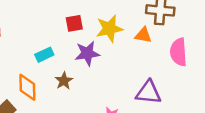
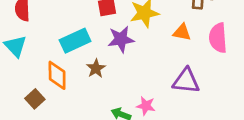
orange triangle: (143, 35) -> (182, 32), moved
cyan rectangle: (44, 55) -> (75, 41), size x1.5

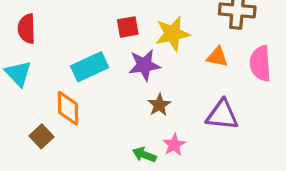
brown star: (96, 68) -> (159, 105), moved
pink star: (146, 106) -> (174, 145), turned 30

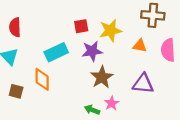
brown star: (159, 105) -> (102, 77), size x1.5
brown square: (41, 136) -> (16, 91), moved, turned -32

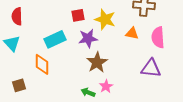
yellow star: (111, 31) -> (105, 19), turned 30
purple triangle: (143, 84) -> (151, 68), moved
brown square: (16, 91) -> (19, 85), moved, turned -32

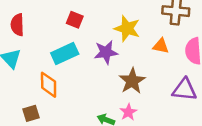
red square: (78, 15) -> (75, 20), moved, turned 32
brown star: (97, 62) -> (132, 81), moved
brown square: (19, 85) -> (31, 113), moved

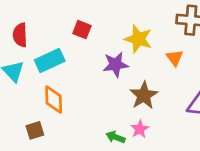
orange triangle: (161, 46) -> (175, 58), turned 42
cyan rectangle: (65, 53) -> (50, 60), moved

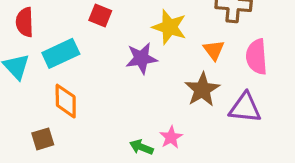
brown star: (144, 95) -> (202, 90), moved

